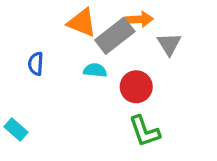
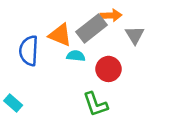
orange triangle: (82, 23) -> (60, 35), moved
blue semicircle: (36, 64) -> (29, 51), size x1.6
green L-shape: (144, 131) -> (95, 104), moved

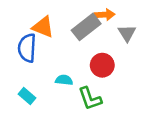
orange triangle: (60, 35) -> (43, 27), moved
cyan semicircle: (76, 56) -> (64, 80), moved
cyan rectangle: (13, 103) -> (27, 96), moved

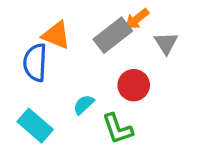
orange arrow: (105, 15) -> (137, 19), turned 144
cyan semicircle: (64, 80) -> (84, 105), turned -49
cyan rectangle: (27, 96) -> (35, 126), size x1.5

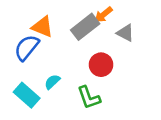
gray triangle: (166, 43) -> (125, 33), turned -30
blue semicircle: (35, 63) -> (27, 48), turned 36
cyan semicircle: (84, 105) -> (52, 82), moved

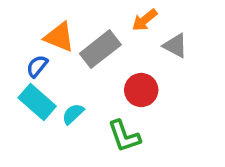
gray rectangle: (85, 27) -> (100, 49), moved
blue semicircle: (27, 48) -> (37, 66), size x0.6
cyan rectangle: (27, 95) -> (37, 102), moved

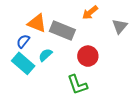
gray triangle: (175, 46) -> (120, 26), moved, turned 42
gray rectangle: (100, 49) -> (62, 31), turned 60
cyan semicircle: (73, 114) -> (45, 55), moved

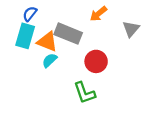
orange triangle: (37, 23) -> (47, 42), moved
blue semicircle: (23, 41) -> (30, 14), moved
cyan rectangle: (23, 63) -> (25, 36), moved, turned 65

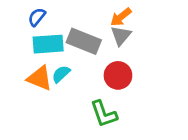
gray triangle: (131, 29) -> (121, 36), moved
cyan rectangle: (25, 36) -> (48, 44), moved, turned 70
orange triangle: (47, 42) -> (40, 78), moved

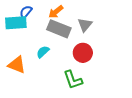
orange arrow: (121, 17) -> (56, 12), moved
cyan rectangle: (48, 44) -> (16, 23), moved
orange triangle: (40, 78) -> (17, 65), moved

